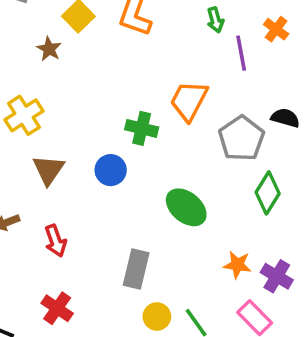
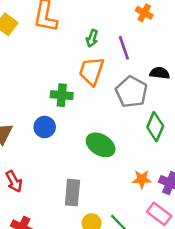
green arrow: (215, 20) -> (92, 38), moved, turned 42
purple line: (241, 53) -> (124, 48), moved

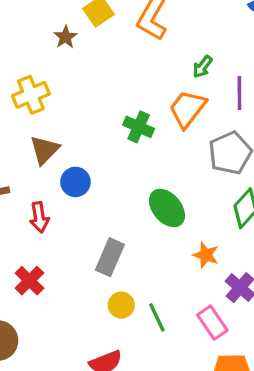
blue circle: (45, 127) -> (75, 182), moved
orange star: (142, 179) -> (206, 255), moved

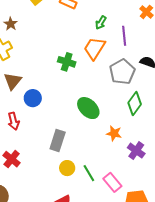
brown star: (65, 37) -> (11, 24), moved
pink rectangle: (212, 323) -> (112, 182), moved

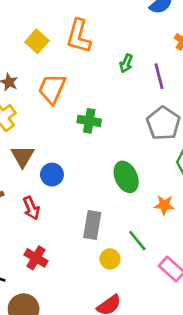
orange trapezoid: (94, 48) -> (52, 89), moved
green ellipse: (88, 108) -> (126, 177), turned 30
green line: (89, 173) -> (137, 241), moved

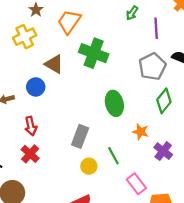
green cross: (89, 121) -> (94, 53), size x1.5
brown triangle: (23, 156) -> (54, 64), moved, turned -42
blue circle: (52, 175) -> (36, 87), moved
red arrow: (31, 208) -> (31, 126), moved

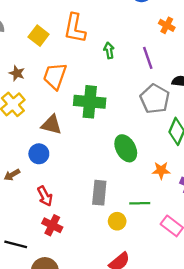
green arrow: (132, 13) -> (109, 50), moved, turned 152
green line: (113, 156) -> (140, 203), turned -48

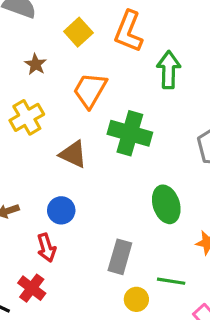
green arrow: (109, 50) -> (169, 70), size x1.6
brown star: (17, 73) -> (36, 64), moved
blue circle: (39, 154) -> (61, 210), moved
red cross: (52, 225) -> (32, 288), moved

